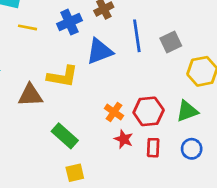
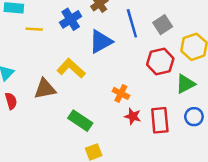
yellow L-shape: (63, 76) -> (71, 68), turned -140
red hexagon: (149, 111) -> (160, 61), moved
red rectangle: (153, 148) -> (160, 120), size x1.5

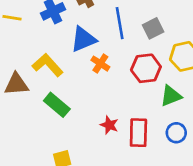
orange cross: (121, 93) -> (100, 64), moved
green rectangle: (80, 121) -> (57, 105), moved

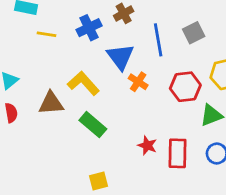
gray square: (153, 28) -> (194, 33), moved
blue triangle: (83, 39) -> (120, 57), turned -44

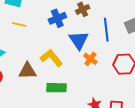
yellow line: (46, 34) -> (19, 24), moved
green rectangle: (93, 125) -> (57, 88), turned -42

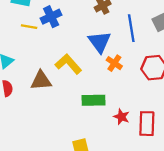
blue cross: (57, 18) -> (51, 17), moved
green rectangle: (57, 88) -> (93, 100), moved

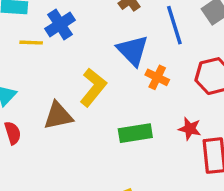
yellow L-shape: (68, 64) -> (93, 87), turned 88
red star: (122, 117) -> (190, 129), moved

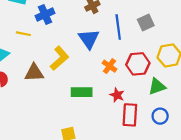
yellow line: (31, 43) -> (23, 34), moved
orange cross: (157, 77) -> (109, 66), moved

